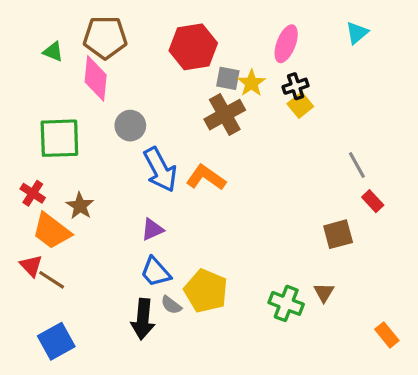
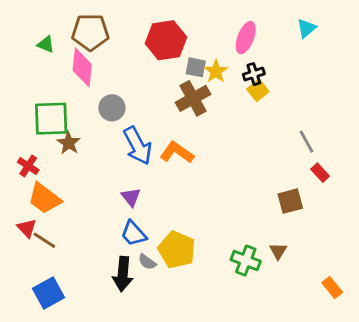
brown star: (80, 206) -> (69, 143), moved
purple triangle: (152, 229) -> (131, 197), turned -45

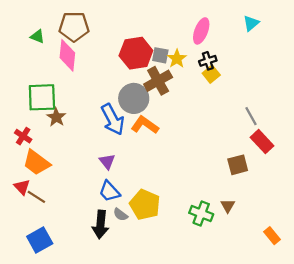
red hexagon: (166, 40) -> (136, 53), moved
gray circle: (112, 108) -> (134, 98), moved, size x1.4
red rectangle: (320, 173) -> (262, 142), size x1.5

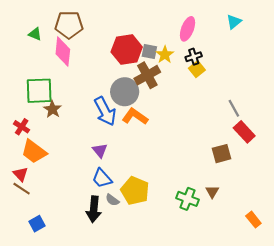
brown line: (36, 197) -> (22, 189), moved
blue square: (40, 240) -> (37, 224), size x0.7

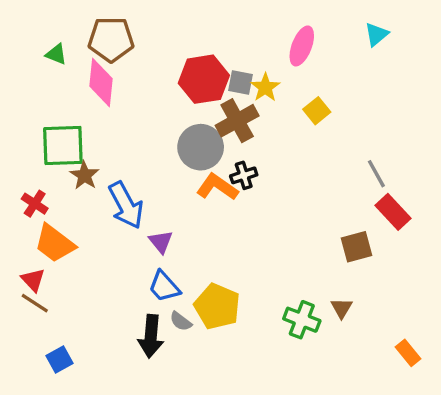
black cross: (194, 57) -> (244, 175), moved
blue arrow: (105, 111) -> (126, 205), moved

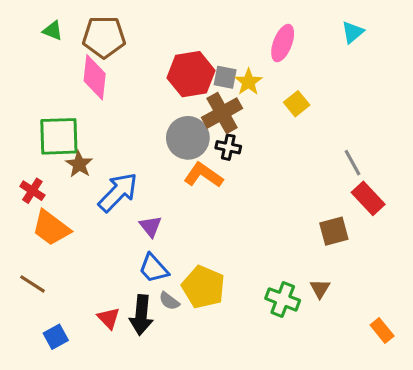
green triangle: (56, 54) -> (53, 31), moved
black cross: (244, 175) -> (228, 147), moved, turned 30
blue arrow: (126, 205) -> (118, 192), turned -108
red triangle: (33, 280) -> (109, 318), moved

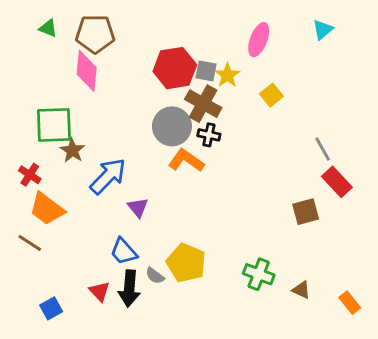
brown cross: (222, 113) -> (203, 104), turned -32
blue trapezoid: (154, 268) -> (124, 251), moved
brown line: (32, 284) -> (30, 243), moved
brown triangle: (320, 289) -> (301, 290), moved, turned -36

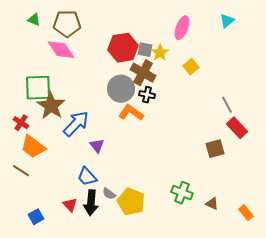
pink diamond: (87, 71) -> (61, 50), turned -40
brown star: (72, 151) -> (51, 106), size x1.6
yellow pentagon: (186, 263) -> (131, 202), moved

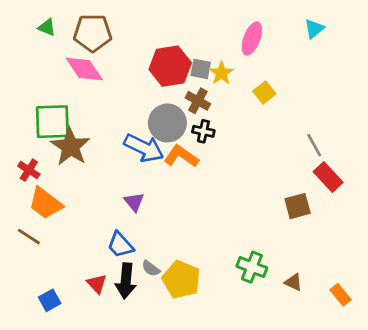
brown cross: (143, 73) -> (198, 101), size x0.7
blue arrow: (76, 124) -> (144, 148), moved, turned 72

